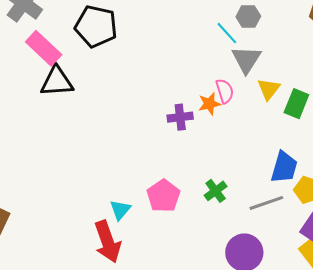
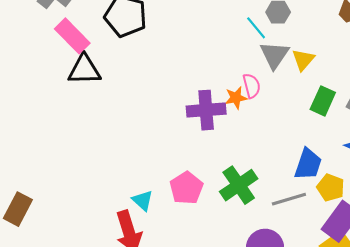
yellow triangle: (269, 89) -> (303, 60), moved
purple cross: (180, 117) -> (206, 110), size x1.5
green cross: (216, 191) -> (239, 185), size x1.6
cyan triangle: (120, 210) -> (143, 200), turned -30

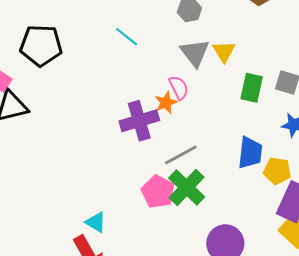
cyan line: (256, 28) -> (127, 37), moved
pink pentagon: (186, 188) -> (158, 192), moved
gray line: (289, 199) -> (181, 155), moved

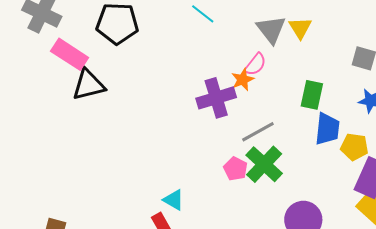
pink semicircle: (179, 88) -> (255, 64), turned 65
green rectangle: (252, 88) -> (312, 95), moved
pink pentagon: (158, 192) -> (235, 169), size x0.7

